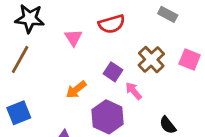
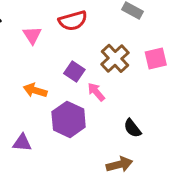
pink square: (190, 60) -> (156, 58), turned -35
orange arrow: (76, 90) -> (35, 90), turned 55

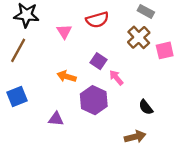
brown cross: (115, 58) -> (139, 37), moved

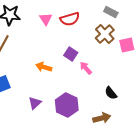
pink triangle: (64, 32) -> (46, 19), moved
purple hexagon: (94, 100) -> (67, 105), moved
purple triangle: (56, 119) -> (35, 103), turned -48

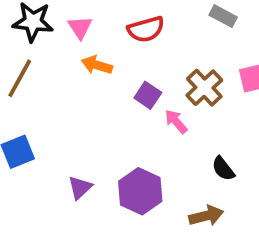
pink triangle: (46, 19) -> (80, 27), moved
brown cross: (105, 34) -> (204, 88), moved
orange arrow: (44, 67) -> (97, 65), moved

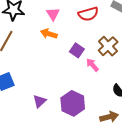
pink triangle: (80, 27) -> (53, 14), moved
red semicircle: (146, 29) -> (88, 14), moved

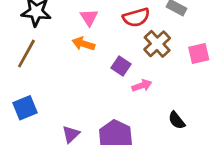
brown cross: (108, 46) -> (157, 44), moved
pink arrow: (92, 65) -> (142, 86), turned 112

